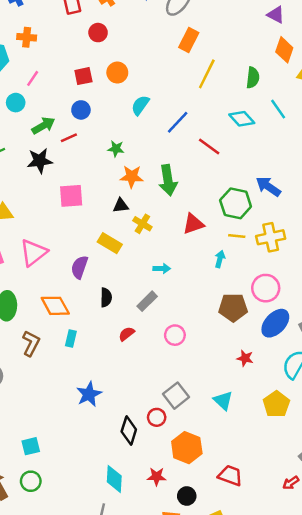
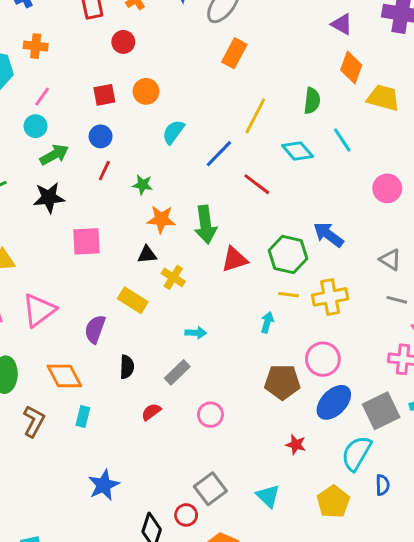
yellow line: (207, 74) -> (255, 116), moved
cyan circle: (16, 103) -> (36, 126), moved
red line: (69, 138) -> (104, 171), moved, turned -42
red triangle: (193, 224) -> (234, 259), moved

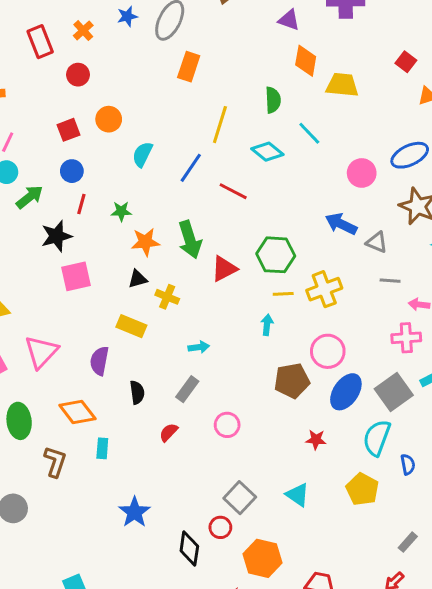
black star: (49, 198) -> (56, 236), moved
blue arrow: (328, 235) -> (341, 224), moved

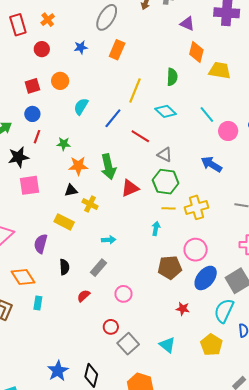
blue star: (127, 16) -> (81, 47), moved
cyan line: (309, 133) -> (207, 114), moved
gray triangle: (377, 242) -> (165, 155), moved
blue star: (135, 512) -> (58, 371), moved
red circle: (220, 527) -> (111, 327), moved

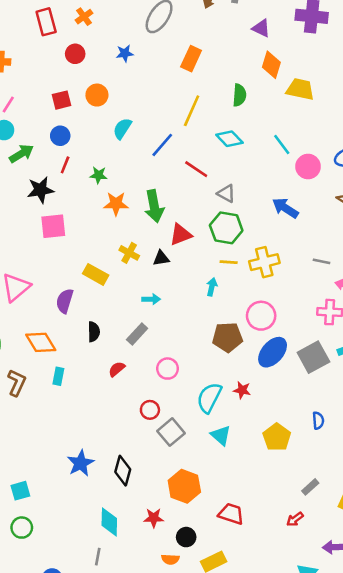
orange rectangle: (117, 50) -> (191, 59), moved
black triangle: (71, 190) -> (161, 258), moved
cyan semicircle: (224, 311) -> (209, 398), moved

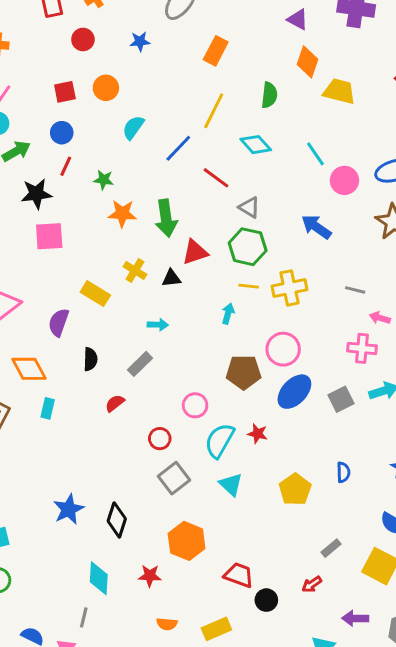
gray square: (313, 357) -> (341, 399), size x0.7
pink circle: (168, 369) -> (195, 405), moved
red circle: (150, 410) -> (160, 439), moved
black circle: (186, 537) -> (266, 600), moved

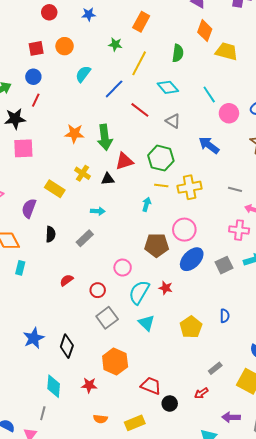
green star: (104, 180) -> (115, 44), moved
gray triangle: (249, 207) -> (173, 121), moved
red semicircle: (115, 403) -> (67, 280), moved

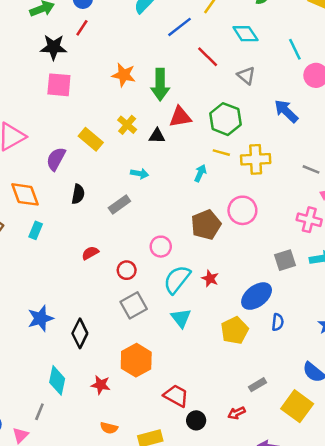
brown pentagon: (157, 245) -> (206, 225), turned -30
blue ellipse: (192, 259) -> (257, 296), moved

